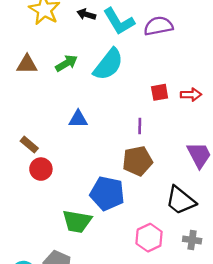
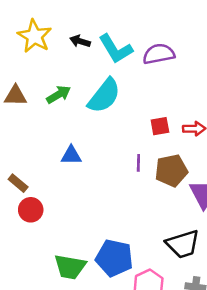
brown pentagon: (137, 161) -> (171, 170), moved
blue pentagon: (107, 193) -> (114, 258), moved
black trapezoid: (180, 200) -> (183, 244), turned -56

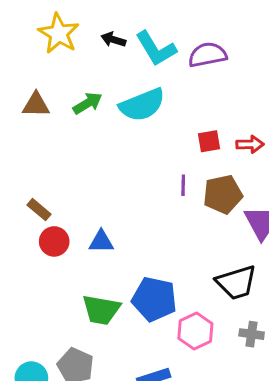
cyan semicircle: (104, 96) -> (142, 105), turned 30
blue triangle: (71, 155) -> (101, 241), moved

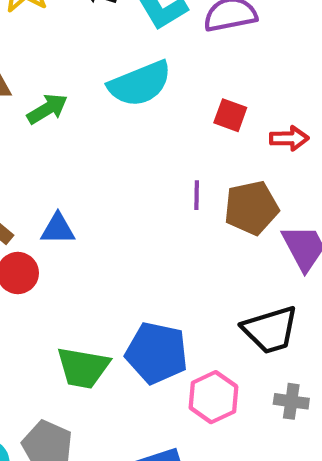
green arrow: (88, 103) -> (47, 109), moved
red square: (209, 141) -> (230, 115), moved, turned 30
blue triangle: (101, 241) -> (58, 229), moved

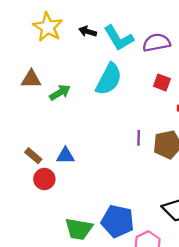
cyan semicircle: (140, 84) -> (109, 79), turned -40
red square: (230, 115) -> (162, 82), moved

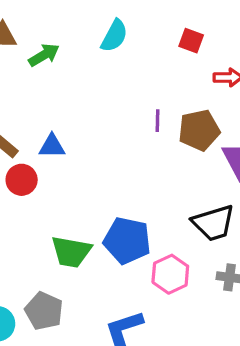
cyan semicircle: (109, 79) -> (114, 36), size x0.7

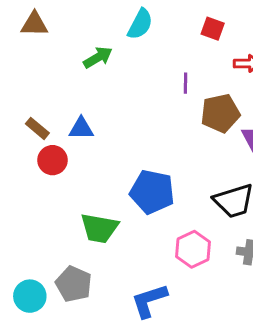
green arrow: (44, 55) -> (98, 57), moved
purple line: (158, 121) -> (185, 83), moved
blue pentagon: (127, 241) -> (152, 192), moved

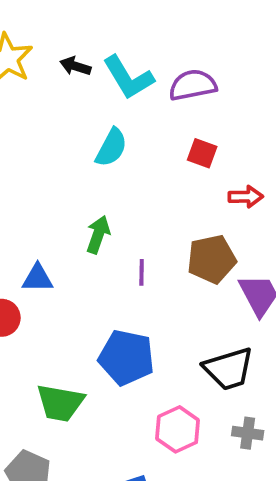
green arrow: (98, 57) -> (98, 235), moved, turned -40
purple line: (185, 83) -> (142, 272), moved

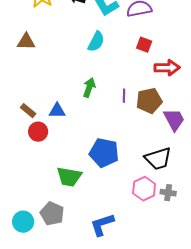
red arrow: (246, 197) -> (167, 68), size x1.4
purple line: (142, 272) -> (124, 96), moved
pink hexagon: (178, 429) -> (144, 189), moved

